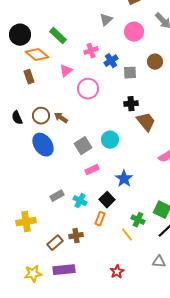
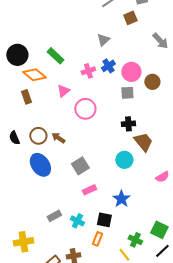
pink circle: (134, 32) -> (131, 72), moved
blue cross: (111, 61) -> (108, 66), moved
cyan circle: (110, 140) -> (124, 160), moved
black square: (107, 200) -> (104, 220), turned -35

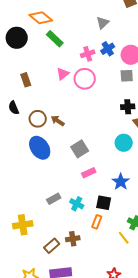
orange diamond: (34, 75) -> (41, 18), moved
pink circle: (85, 109) -> (85, 79), moved
black semicircle: (14, 138) -> (14, 108), moved

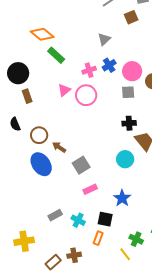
black circle: (17, 38) -> (18, 73), moved
brown arrow: (58, 121) -> (59, 147), moved

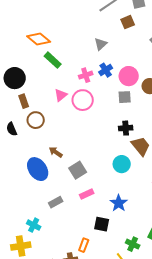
brown circle: (39, 135) -> (36, 120), moved
gray rectangle: (55, 215) -> (56, 202), moved
cyan cross: (78, 220) -> (34, 225), moved
orange rectangle: (98, 238) -> (84, 245), moved

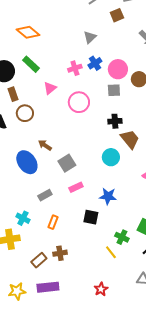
green rectangle: (53, 60) -> (31, 64), moved
pink circle: (83, 100) -> (79, 102), moved
blue star: (119, 203) -> (108, 196), turned -30
orange rectangle: (84, 245) -> (53, 222), moved

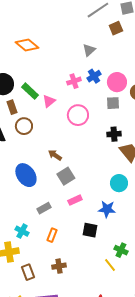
green rectangle: (31, 64) -> (30, 91), moved
brown arrow: (45, 145) -> (55, 155), moved
cyan circle: (111, 157) -> (119, 183), moved
brown rectangle: (39, 260) -> (28, 272), moved, turned -70

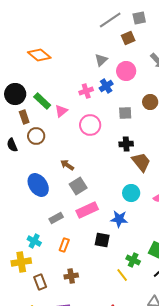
pink circle: (117, 82) -> (126, 71), moved
pink rectangle: (75, 200) -> (87, 210), size x1.5

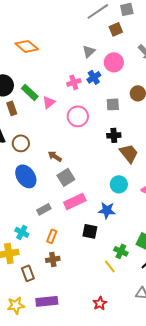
brown circle: (36, 136) -> (21, 143), moved
brown cross: (71, 276) -> (53, 259), moved

